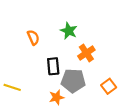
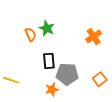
green star: (69, 31) -> (47, 28), moved
orange cross: (86, 53) -> (94, 36), moved

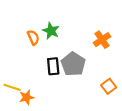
gray pentagon: (67, 74) -> (73, 64), moved, turned 30
orange star: (52, 89) -> (27, 97), moved

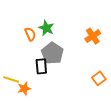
gray pentagon: (73, 64) -> (52, 53), moved
black rectangle: (53, 66) -> (41, 66), moved

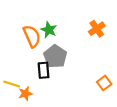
orange semicircle: (30, 34) -> (32, 36), size x1.5
orange cross: (93, 36) -> (97, 29), moved

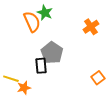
green star: (49, 30) -> (45, 13), moved
orange semicircle: (32, 36) -> (32, 22), moved

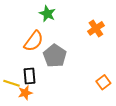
orange semicircle: (32, 22) -> (34, 41), moved, turned 60
black rectangle: (41, 66) -> (29, 76), moved

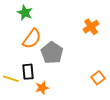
green star: (47, 14) -> (25, 13), moved
orange star: (25, 93) -> (42, 88), moved

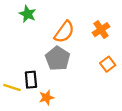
orange semicircle: (32, 39) -> (64, 32), moved
orange square: (98, 78) -> (108, 64), moved

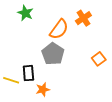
orange cross: (101, 30) -> (83, 18), moved

